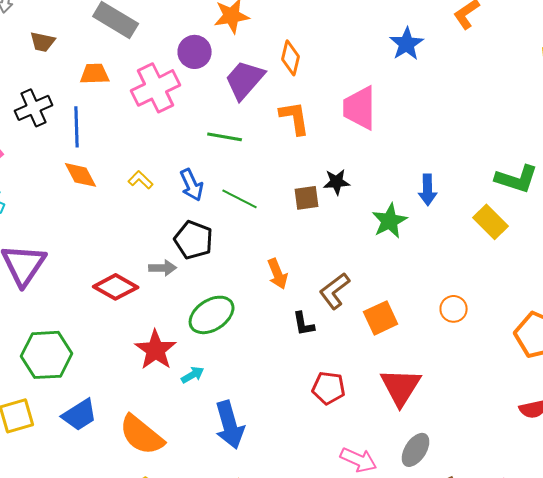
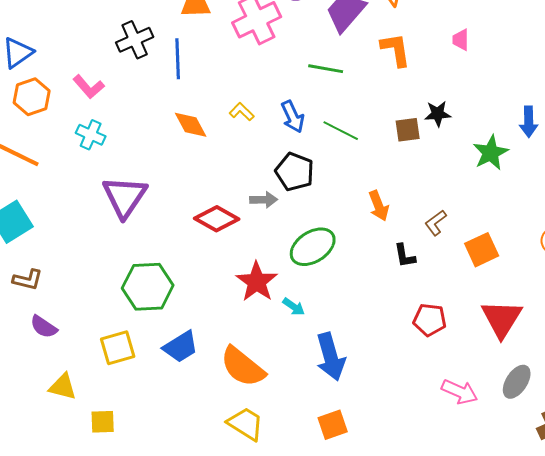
pink trapezoid: (360, 108) -> (461, 40), size x0.5
orange diamond: (81, 175) -> (191, 125), moved
brown L-shape: (335, 291) -> (436, 223), size x0.7
cyan arrow: (193, 375) -> (294, 307), turned 65

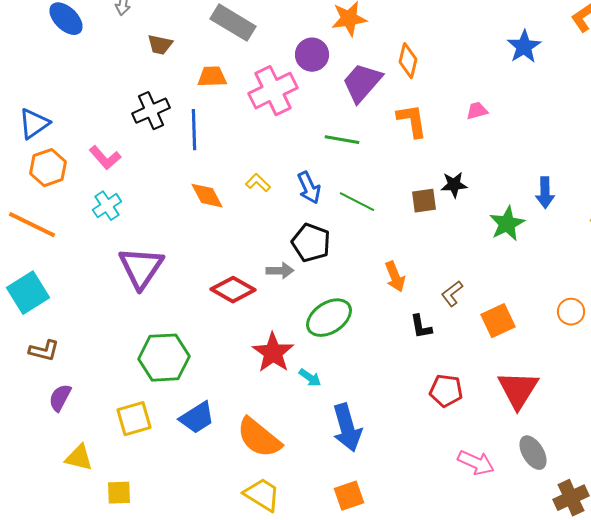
pink trapezoid: (461, 40) -> (477, 111), turned 75
cyan cross: (91, 135) -> (107, 206), turned 32
purple semicircle: (44, 327) -> (60, 398), turned 84
gray ellipse: (517, 382) -> (533, 453), turned -64

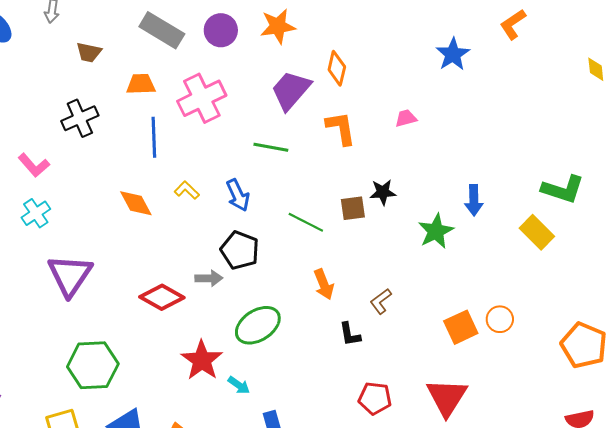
purple circle: (312, 55) -> (221, 30), moved
blue line: (194, 130) -> (154, 137), moved
green line: (357, 202) -> (306, 222), moved
orange square: (498, 321) -> (461, 327), moved

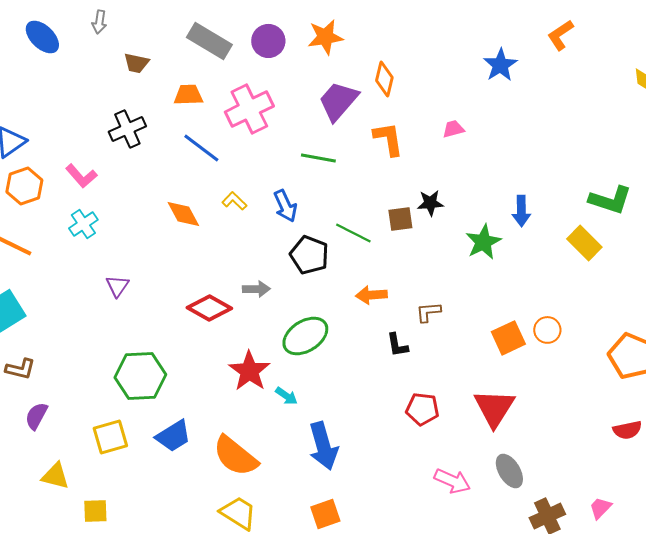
blue line: (154, 137) -> (201, 148), turned -51
black pentagon: (240, 250) -> (309, 255), moved
purple triangle: (70, 275) -> (117, 286), size x0.5
orange arrow: (324, 284) -> (371, 295), turned 108
brown L-shape: (381, 301) -> (428, 312), turned 32

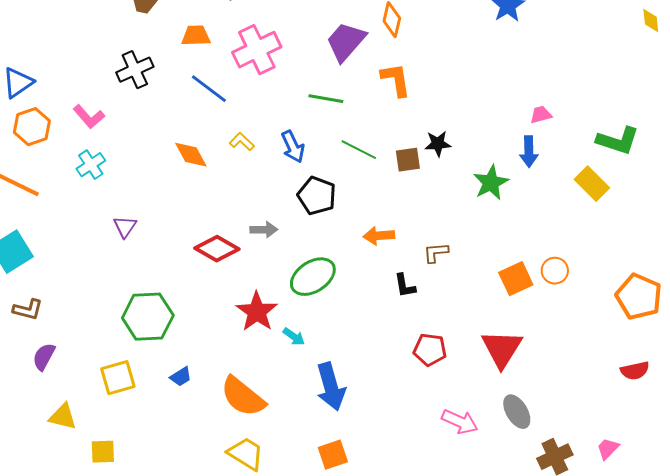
pink trapezoid: (453, 129) -> (541, 115), moved
green line: (353, 233) -> (359, 150), moved
blue trapezoid: (173, 436) -> (181, 377), size x0.6

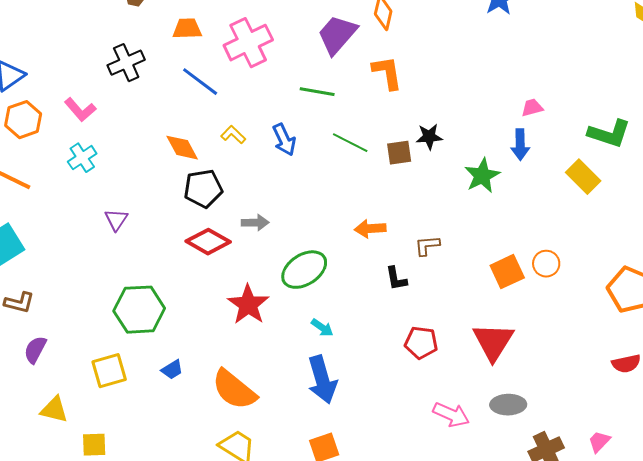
black pentagon: (317, 196) -> (203, 189), moved, turned -30
cyan arrow: (294, 337) -> (322, 328), moved
gray ellipse: (517, 412) -> (508, 405), turned -60

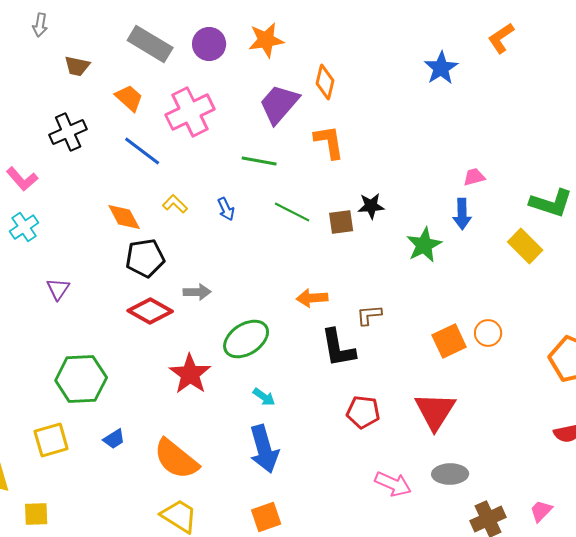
orange trapezoid: (187, 29) -> (129, 98), turned 44
blue arrow: (284, 140) -> (226, 209), size x0.7
black L-shape: (396, 279) -> (338, 348), size x1.6

